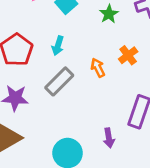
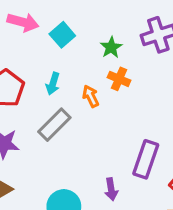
orange cross: (128, 55) -> (119, 79), moved, turned -30
orange arrow: (98, 68) -> (91, 96), moved

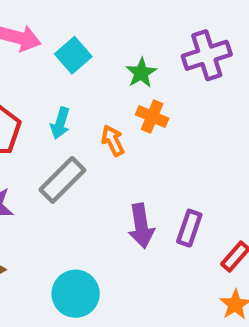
purple rectangle: (146, 159) -> (189, 228), size x0.7
purple arrow: (111, 189) -> (141, 226), moved, size x1.4

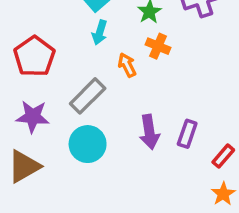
cyan arrow: (60, 123) -> (100, 32), moved
cyan circle: (76, 294) -> (88, 144), moved

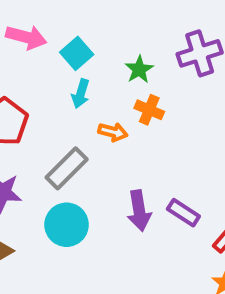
orange arrow: (127, 65) -> (113, 132), turned 130
purple rectangle: (187, 134) -> (183, 213), turned -76

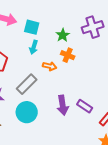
cyan square: (77, 53) -> (32, 27), turned -35

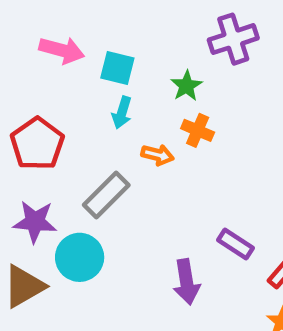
purple cross: (93, 27) -> (233, 39), moved
purple arrow: (63, 105) -> (186, 282), moved
cyan circle: (27, 112) -> (80, 257), moved

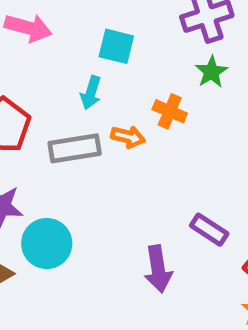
cyan square: (117, 68) -> (116, 46), moved
green star: (186, 86) -> (211, 72), moved
gray rectangle: (106, 195) -> (75, 148), moved, turned 36

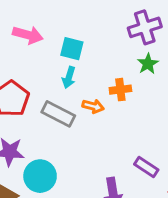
cyan square: (116, 46) -> (72, 49), moved
orange cross: (170, 111) -> (120, 90), turned -30
gray rectangle: (75, 148) -> (58, 114), turned 36

